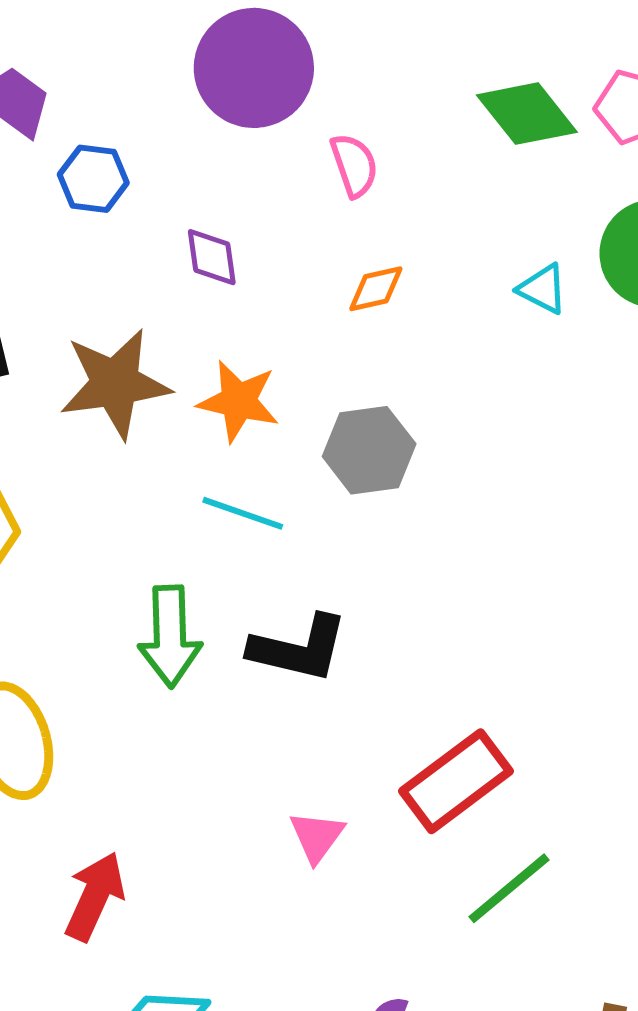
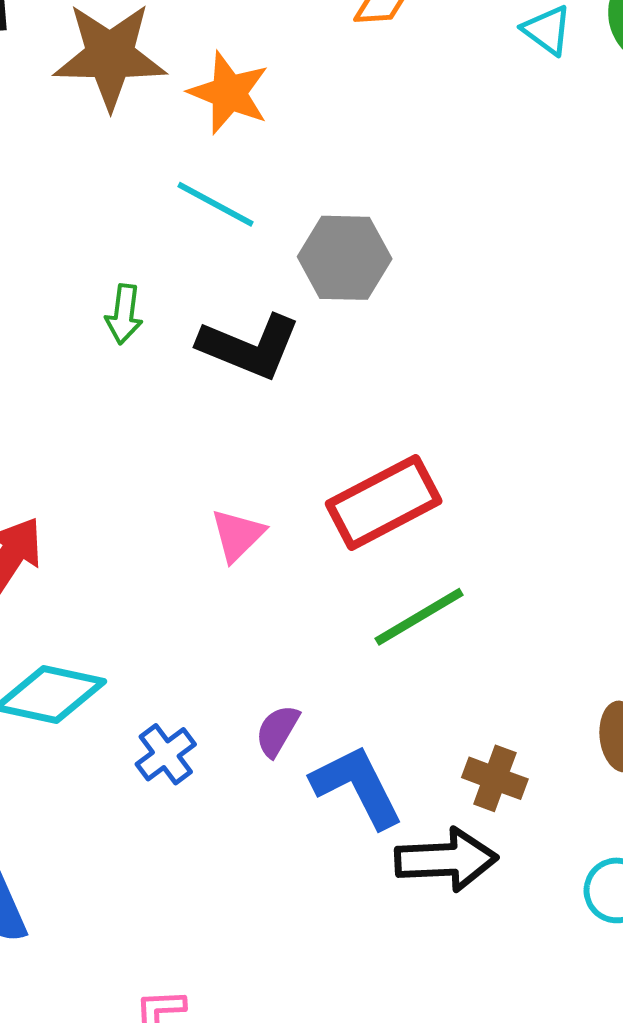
gray hexagon: (369, 450) -> (345, 258), moved
green arrow: (170, 636) -> (124, 314), size x0.6

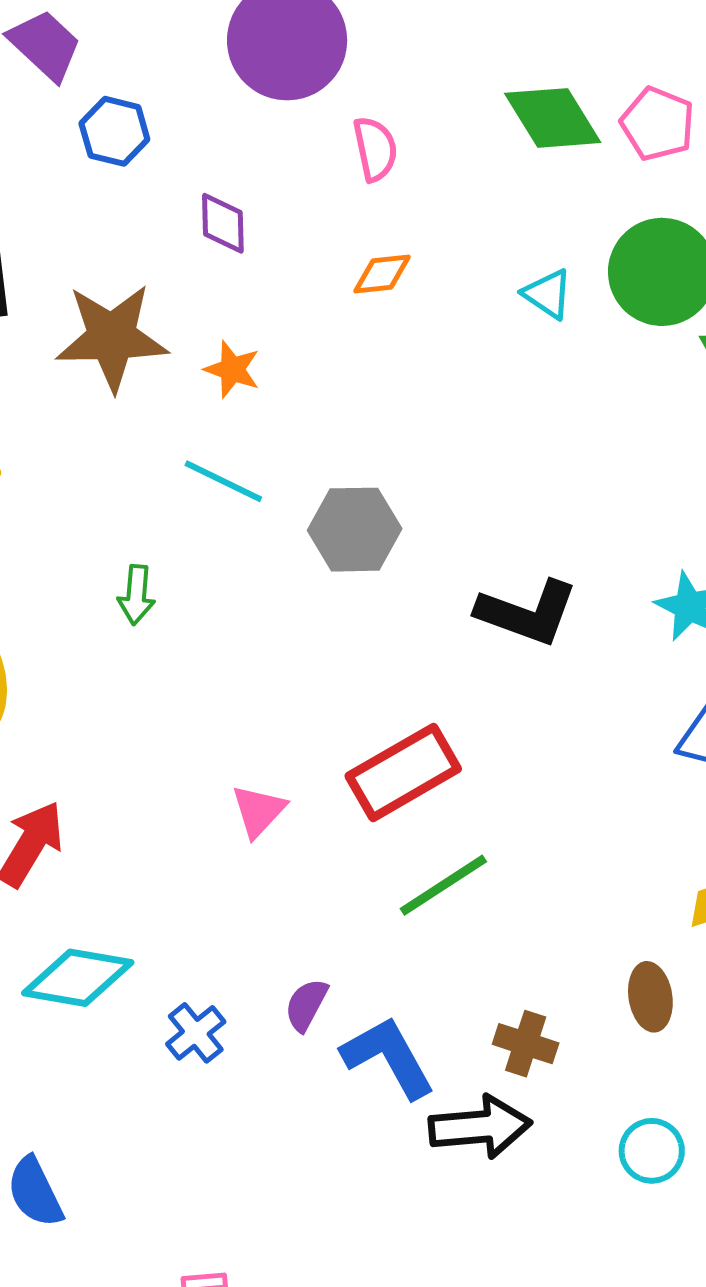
orange star: (229, 93) -> (232, 369), size x0.7
black L-shape: (249, 346) -> (527, 613), moved

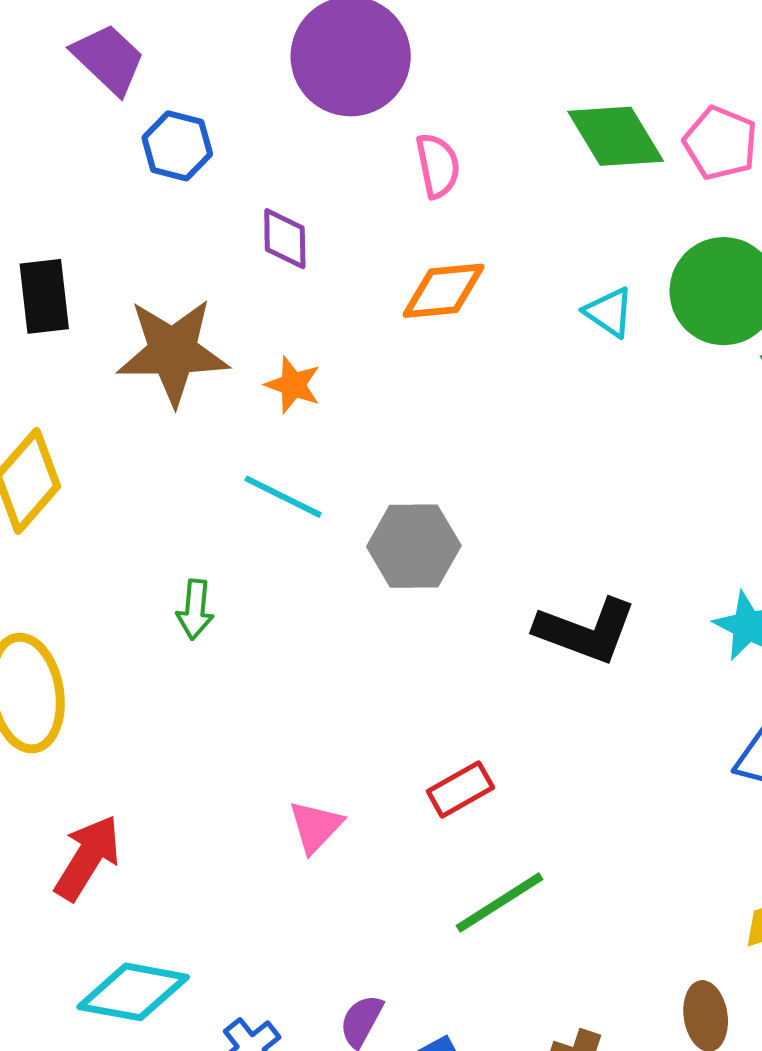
orange diamond: (382, 274) -> (444, 291), size x1.4
red rectangle: (403, 772) -> (460, 789), size x0.6

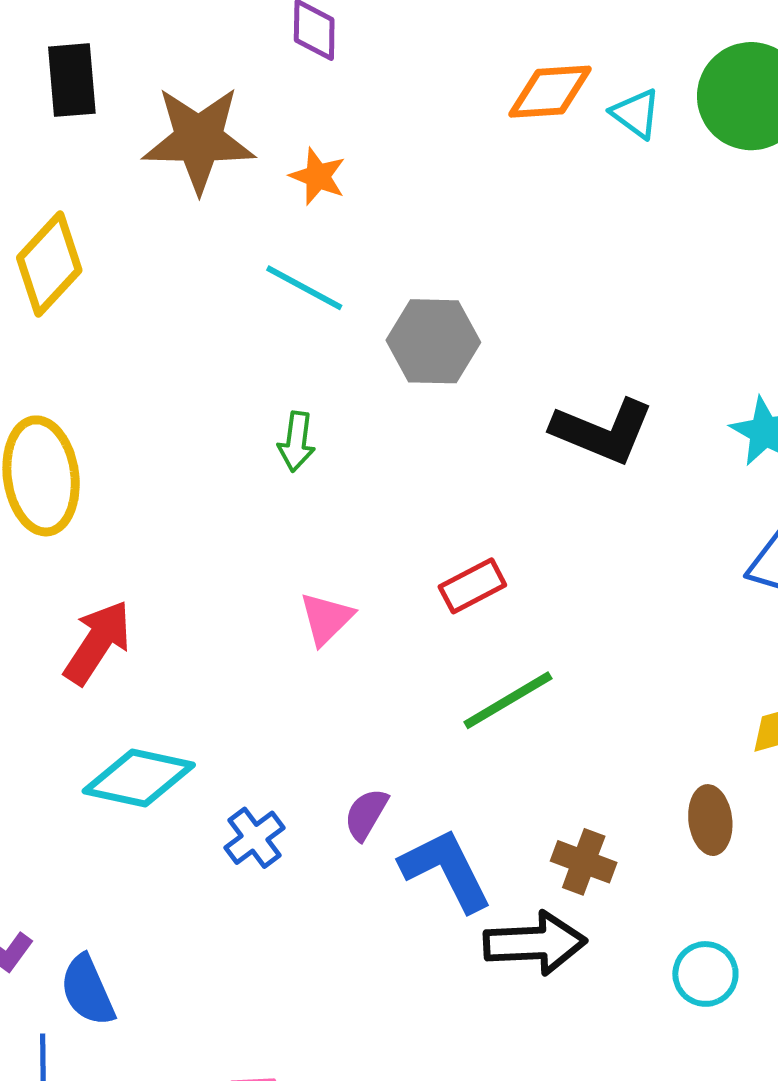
orange diamond: (444, 291) -> (550, 92), moved
green arrow: (195, 609) -> (296, 442), moved

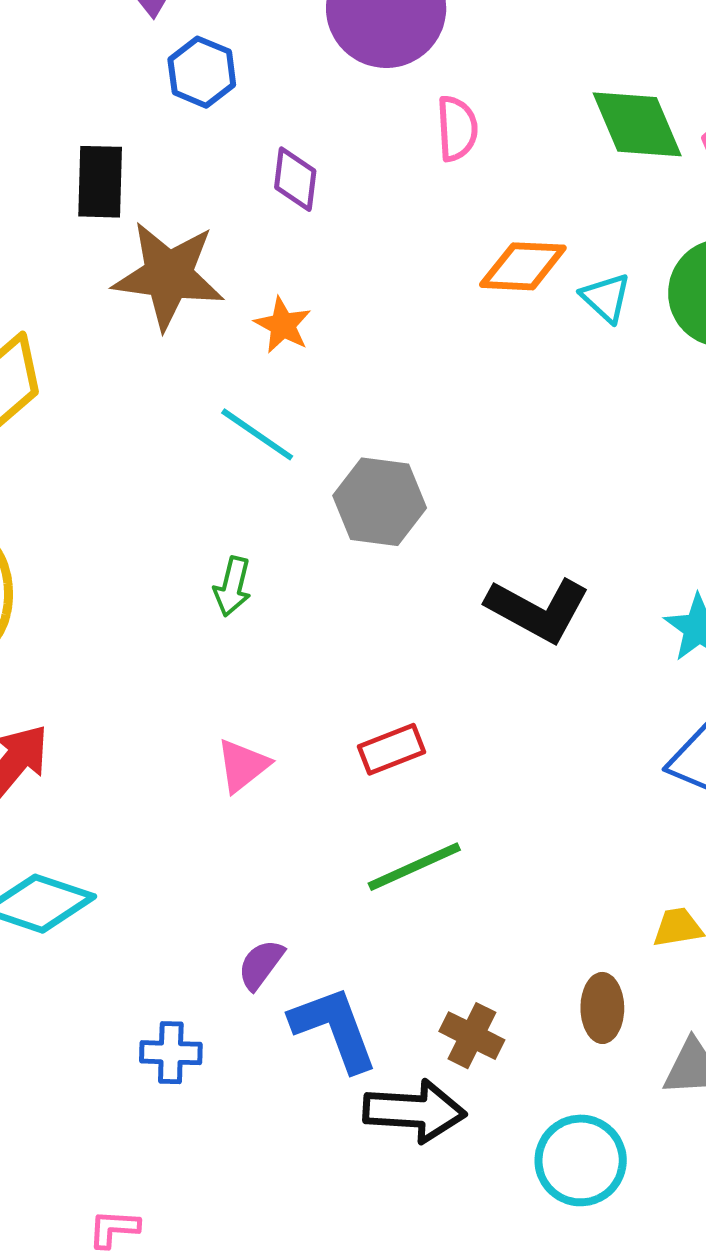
black rectangle: (72, 80) -> (100, 182), moved
blue cross: (255, 838) -> (171, 1053), moved, turned 32
cyan circle: (705, 974) -> (581, 1160), size x1.4

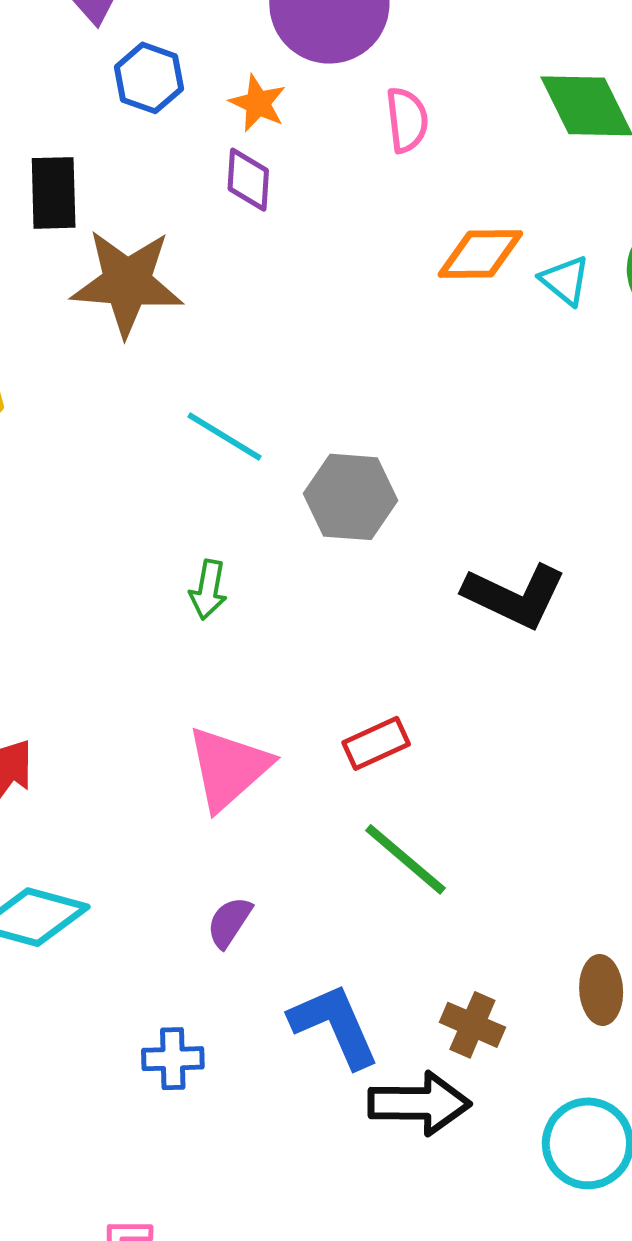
orange star: (283, 325) -> (258, 103), moved
pink triangle: (243, 766) -> (229, 768), size x1.6
green line: (414, 867) -> (405, 859), turned 68
purple semicircle: (261, 964) -> (229, 922), moved

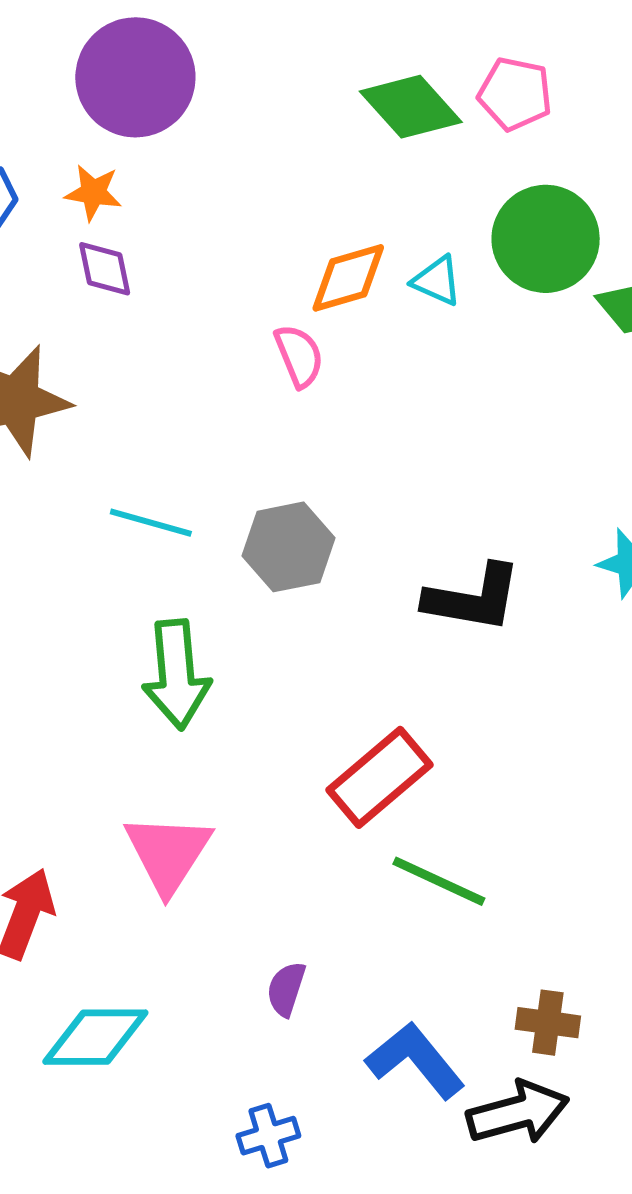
pink semicircle: (407, 120) -> (299, 356), moved
green arrow: (208, 590) -> (176, 674), size x1.8
red rectangle: (376, 743) -> (380, 777), size x1.6
pink triangle: (229, 768) -> (168, 853), moved

